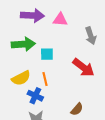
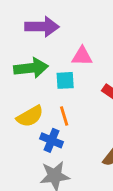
pink triangle: (60, 20) -> (82, 56), moved

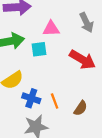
orange line: (64, 116) -> (55, 101), moved

